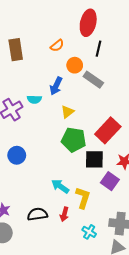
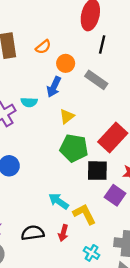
orange semicircle: (57, 46) -> (43, 47), moved
orange circle: (75, 65) -> (66, 63), moved
yellow L-shape: (83, 198) -> (84, 214), turned -45

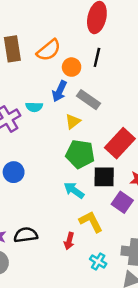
black line: (102, 45) -> (97, 57), moved
orange semicircle: (43, 47) -> (49, 50), size x1.5
gray rectangle: (96, 80) -> (88, 100), moved
cyan arrow: (59, 201) -> (74, 190), moved
black semicircle: (33, 233) -> (26, 235), moved

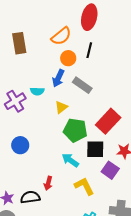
orange semicircle: (49, 50) -> (61, 36), moved
yellow triangle: (73, 121) -> (61, 107), moved
red arrow: (69, 241) -> (48, 183), moved

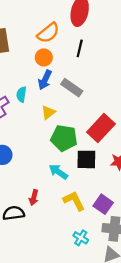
orange circle: (68, 58) -> (44, 57), moved
cyan semicircle: (37, 91) -> (21, 94), turned 96
purple square: (110, 170) -> (103, 204), moved

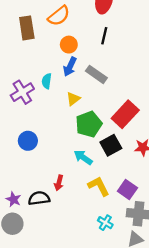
orange semicircle: (48, 33) -> (59, 16), moved
green pentagon: (64, 138) -> (89, 124), turned -30
black square: (86, 159) -> (111, 145), turned -30

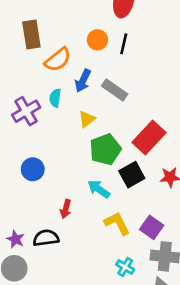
orange semicircle: (59, 16) -> (58, 60), moved
orange circle: (69, 45) -> (97, 40), moved
red arrow: (59, 183) -> (66, 209), moved

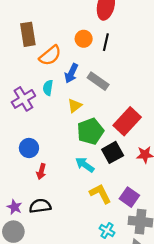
red arrow: (66, 209) -> (41, 171), moved

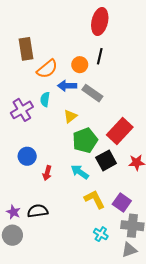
orange circle: (84, 39) -> (80, 65), moved
blue arrow: (71, 73) -> (67, 86), turned 66
red arrow: (41, 171) -> (47, 173), moved

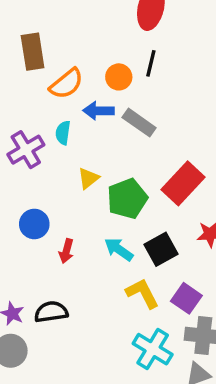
yellow triangle: (70, 116) -> (88, 178), moved
black square: (106, 160) -> (161, 249), moved
cyan cross: (101, 234) -> (153, 349), size x1.6

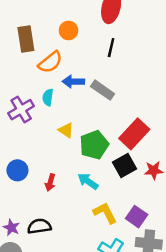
orange circle: (119, 77) -> (69, 30), moved
yellow triangle: (88, 178) -> (66, 130), turned -49
blue circle: (34, 224) -> (17, 170), moved
black square: (161, 249) -> (124, 165), moved

